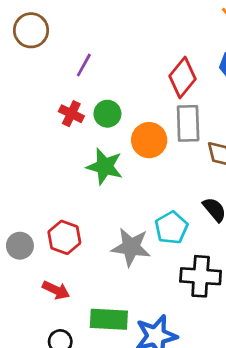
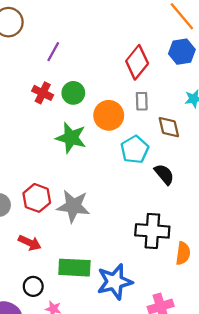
gray rectangle: (188, 123) -> (142, 101), size x0.6
cyan pentagon: (171, 228) -> (135, 150), moved
gray star: (131, 247) -> (73, 206), moved

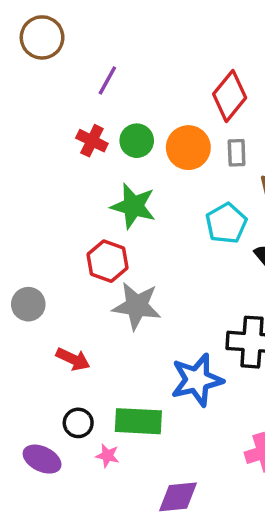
orange circle: (109, 115) -> (188, 148), moved
red hexagon: (37, 198) -> (107, 261), moved
green rectangle: (74, 268) -> (138, 421), moved
blue star: (115, 282) -> (197, 380), moved

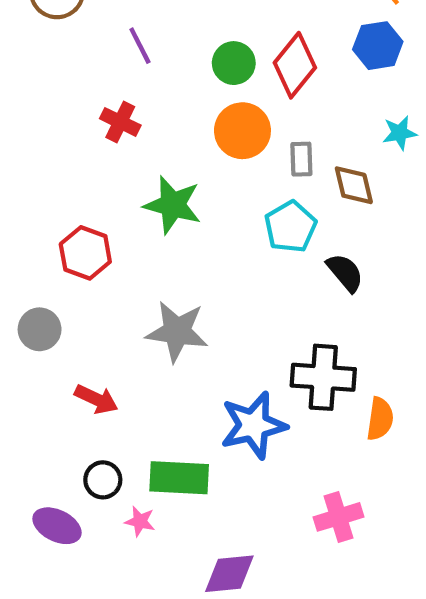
purple line: (107, 80) -> (140, 46), turned -56
green circle: (137, 141) -> (234, 63), moved
gray rectangle: (237, 153) -> (301, 159), moved
red hexagon: (107, 261) -> (85, 253), moved

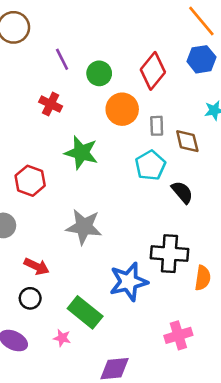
green circle: (234, 63) -> (99, 73), moved
green rectangle: (179, 478) -> (85, 312), turned 36
black circle: (103, 480) -> (30, 298), moved

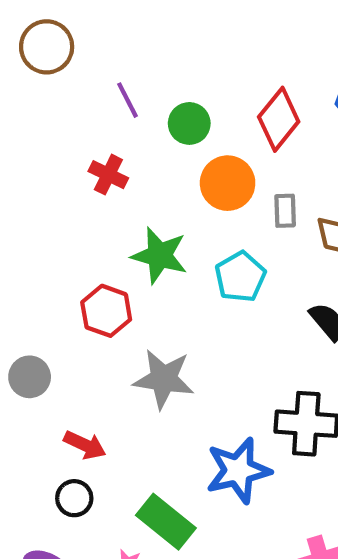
cyan pentagon: (150, 165) -> (240, 277), moved
red hexagon: (30, 181) -> (106, 311), moved

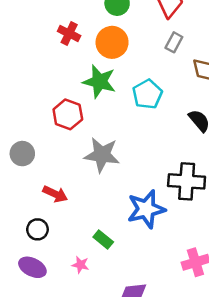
orange circle: (228, 183) -> (112, 42), moved
gray rectangle: (285, 211) -> (174, 42), moved, turned 30
black circle: (74, 498) -> (37, 229), moved
green rectangle: (166, 522) -> (103, 239), size x0.6

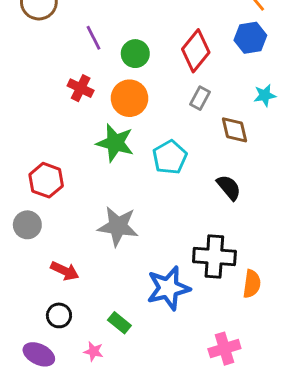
red hexagon: (68, 114) -> (46, 180), moved
black circle: (37, 229) -> (59, 315), moved

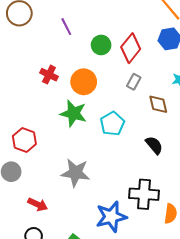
purple line: (94, 38) -> (66, 27), moved
green circle: (135, 54) -> (101, 45), moved

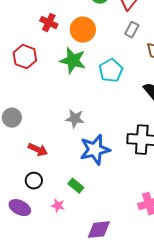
red hexagon: (24, 140) -> (25, 57), moved
gray star: (75, 173) -> (75, 119), size x0.7
blue star: (111, 217) -> (95, 150), moved

